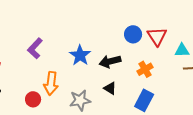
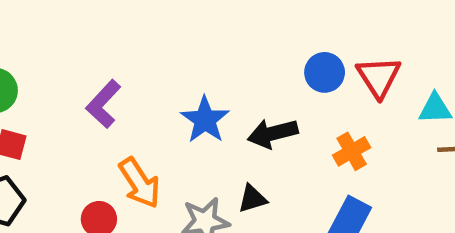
orange arrow: (51, 83) -> (140, 183), turned -40
black triangle: (110, 88) -> (252, 199), moved, turned -48

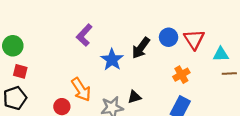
purple L-shape: (103, 104) -> (84, 35), moved
black arrow: (273, 133) -> (141, 48), moved, turned -40

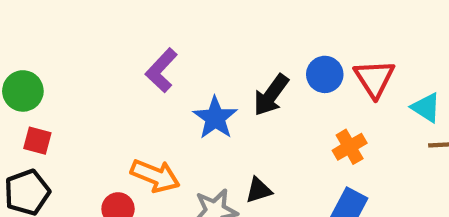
cyan triangle: (221, 54) -> (426, 108), turned 35
orange arrow: (81, 90) -> (155, 176), turned -35

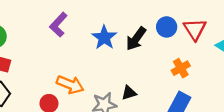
purple L-shape: (161, 70) -> (58, 25), moved
blue star: (215, 118) -> (104, 38), moved

